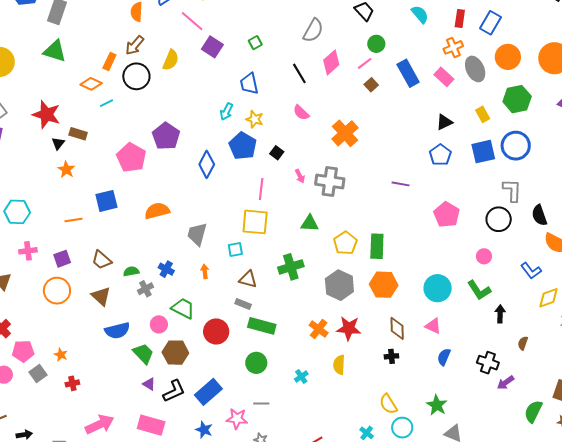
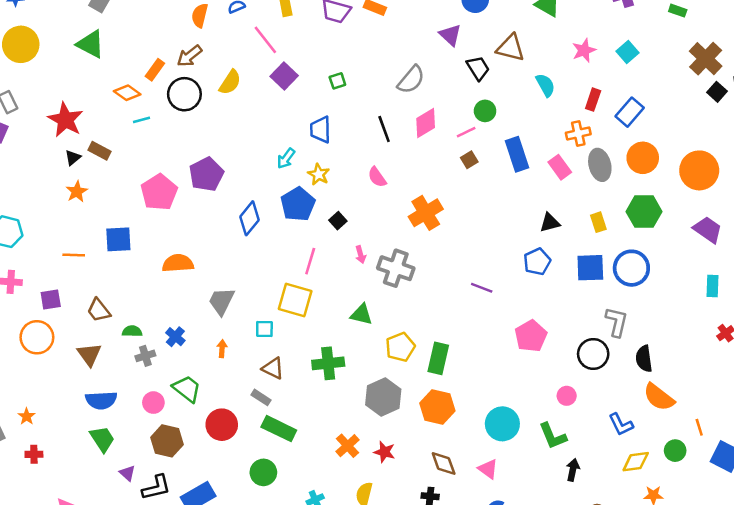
red star: (349, 328) -> (384, 452), size x0.7
brown diamond: (397, 328) -> (444, 463), turned -30
green trapezoid: (143, 354) -> (102, 439), moved

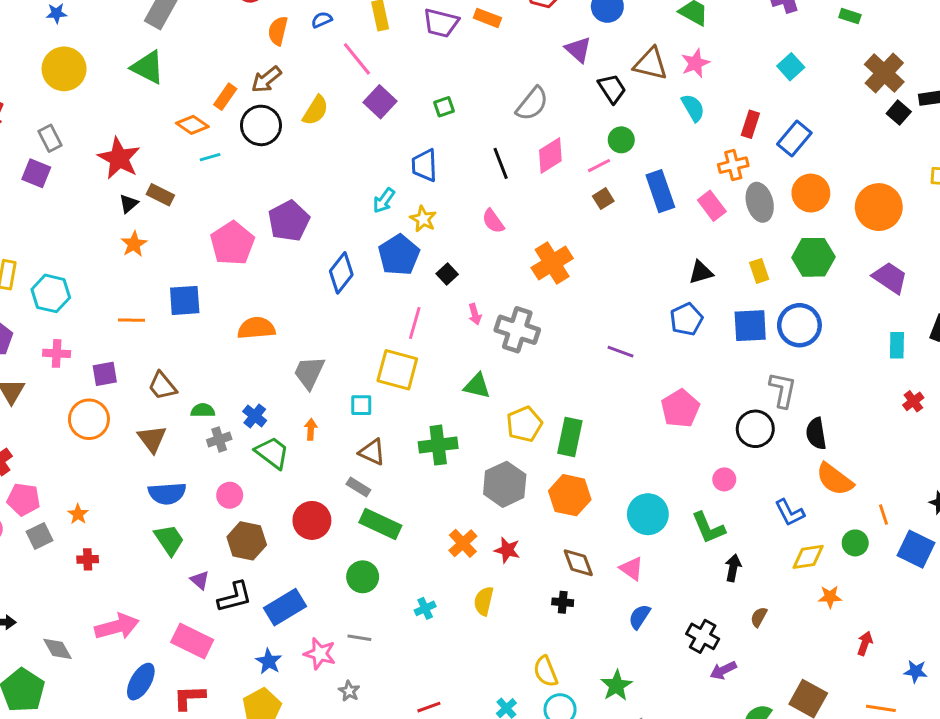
pink star: (584, 50) -> (695, 63), moved
green trapezoid: (187, 389) -> (272, 453), moved

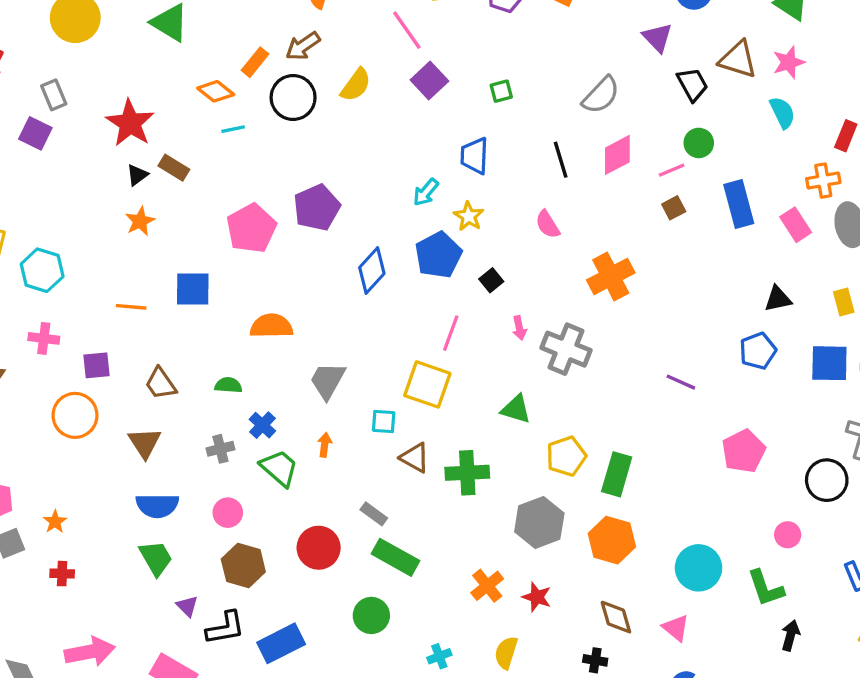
green semicircle: (203, 410) -> (228, 385), moved
brown triangle: (372, 452) -> (415, 458), moved

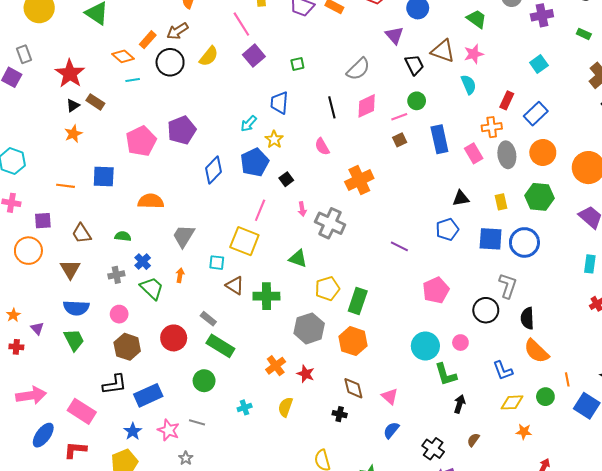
cyan circle: (699, 568) -> (425, 346), moved
purple triangle: (187, 606) -> (37, 328), moved

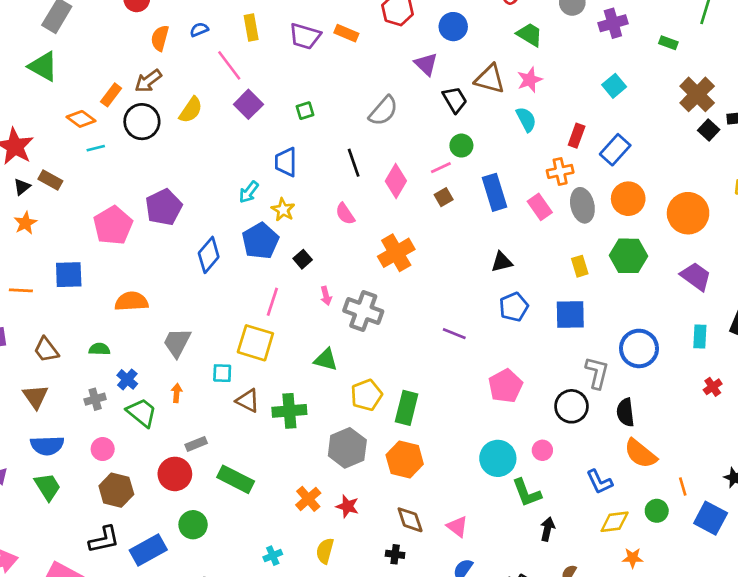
pink diamond: (367, 106) -> (396, 181), moved, turned -30
black triangle: (461, 198) -> (502, 262), moved
blue circle: (524, 242) -> (639, 348), moved
gray rectangle: (208, 319) -> (196, 444), moved, turned -56
green circle: (204, 381) -> (193, 525), moved

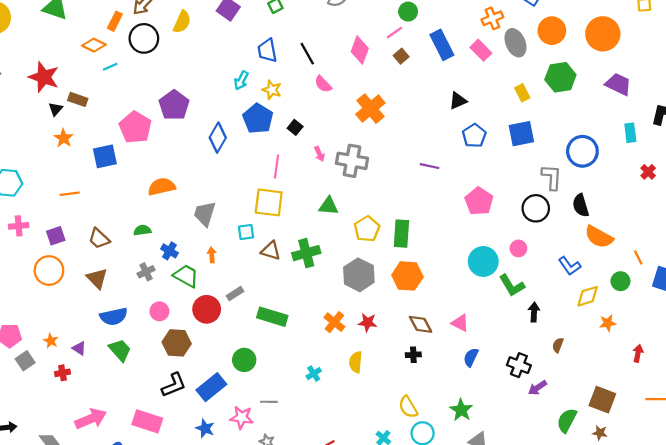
black line: (354, 163) -> (307, 54), moved
blue square: (69, 275) -> (105, 156), moved
red circle: (175, 474) -> (207, 309), moved

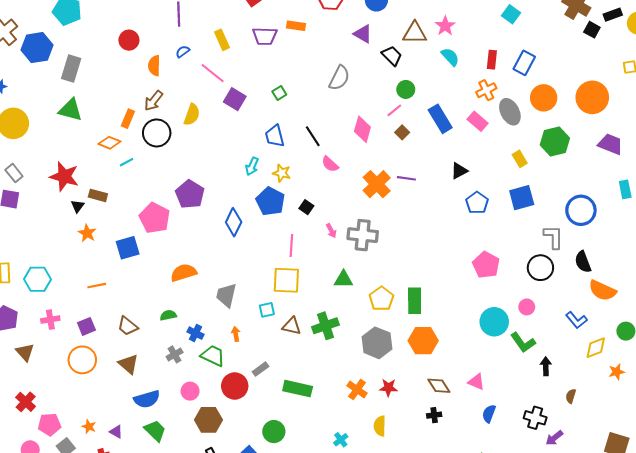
purple line: (430, 166) -> (406, 178), moved

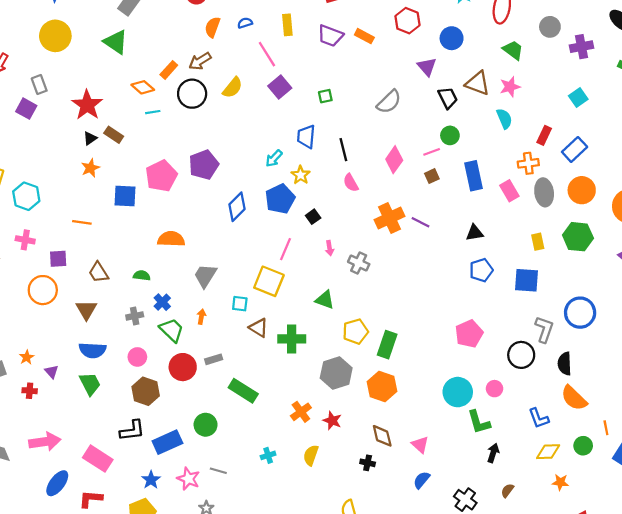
gray cross: (363, 235) -> (359, 263), size x0.7

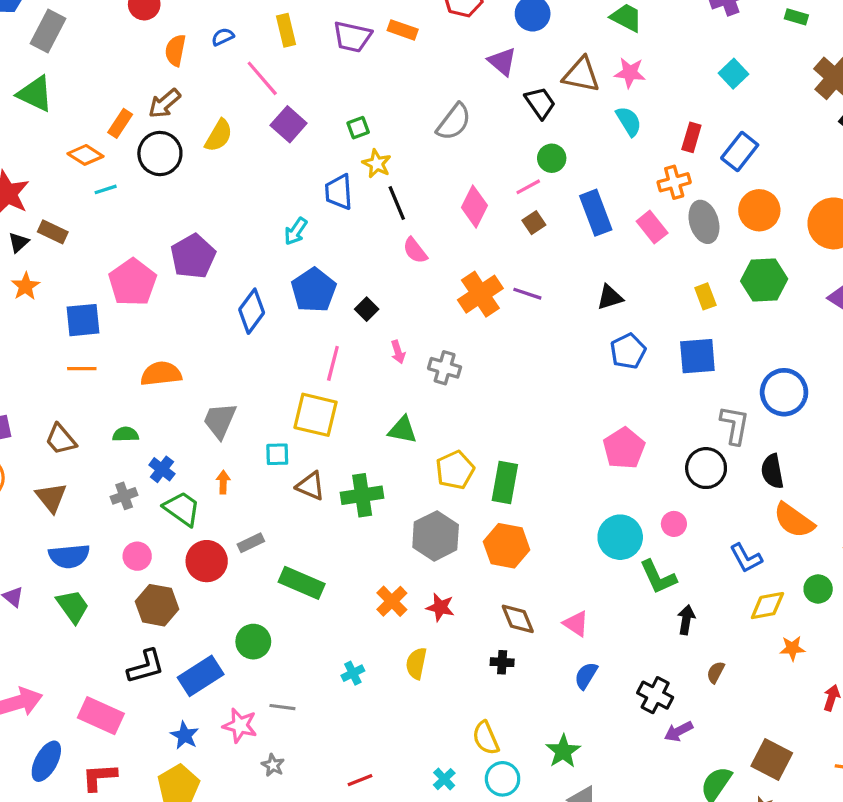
pink star: (510, 87) -> (630, 73), turned 30
yellow star: (301, 175) -> (377, 164), moved
orange line: (82, 222) -> (82, 369), moved

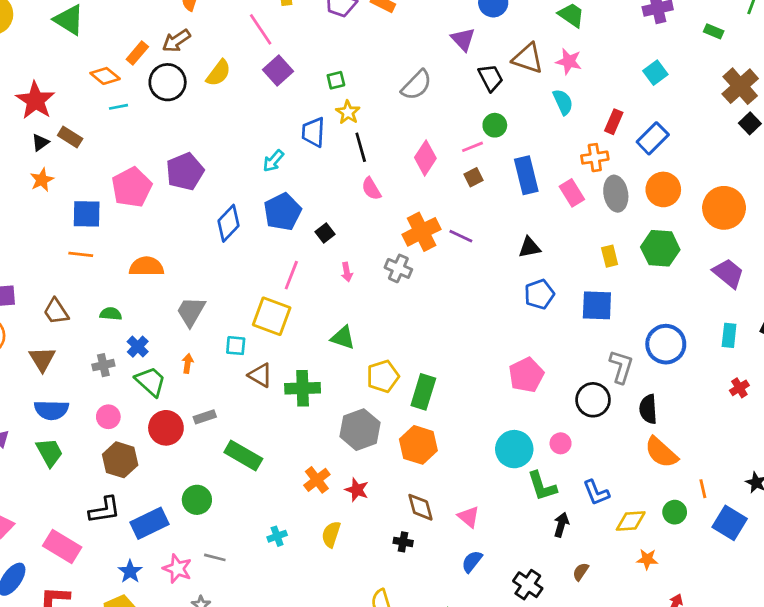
gray cross: (445, 368) -> (398, 268), moved
blue L-shape: (746, 558) -> (596, 493), moved

